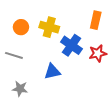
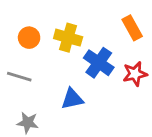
orange rectangle: (96, 20) -> (132, 28), turned -42

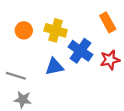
gray line: (19, 77) -> (16, 76), moved
blue triangle: (72, 99) -> (54, 67), moved

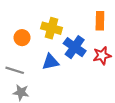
orange rectangle: (108, 22) -> (100, 21), turned 30
orange circle: (24, 30) -> (22, 38), moved

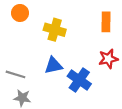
orange circle: (22, 38) -> (20, 13), moved
blue cross: (75, 47) -> (79, 80), moved

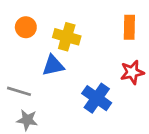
orange circle: (20, 13) -> (26, 27), moved
blue triangle: (54, 65) -> (53, 65), moved

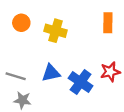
blue triangle: (53, 65) -> (51, 73), moved
red star: (132, 72) -> (110, 72), moved

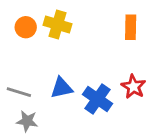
yellow cross: (56, 31) -> (57, 24), moved
red star: (110, 72) -> (133, 87), turned -30

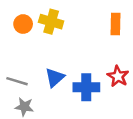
blue triangle: (62, 88) -> (55, 78), turned -30
blue cross: (98, 99) -> (86, 87), turned -35

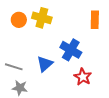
red star: (118, 76) -> (83, 77), moved
blue cross: (86, 87) -> (71, 50), moved, turned 30

